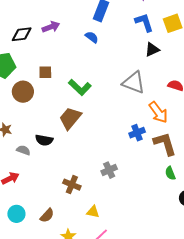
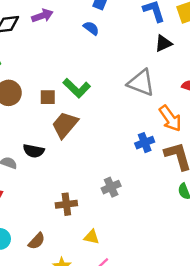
brown square: (45, 72) -> (48, 97), moved
brown cross: (72, 185) -> (66, 204), turned -30

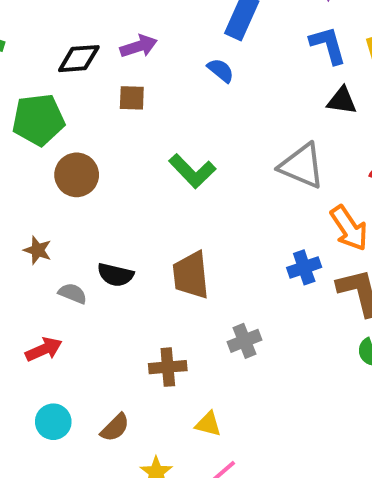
black triangle: (163, 43) -> (342, 101), turned 30
brown square: (48, 97) -> (132, 98), moved
brown trapezoid: (65, 125) -> (191, 275), moved, turned -48

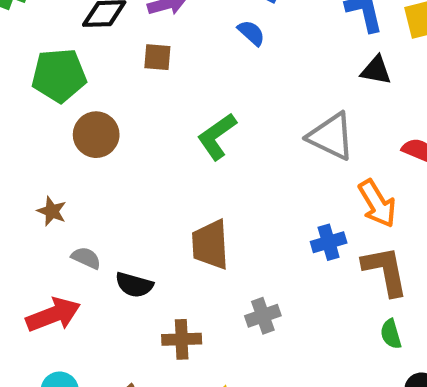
green L-shape: (192, 171) -> (217, 136), turned 96
black semicircle: (115, 275) -> (134, 285), moved
red arrow: (44, 349) -> (53, 315), size x1.4

